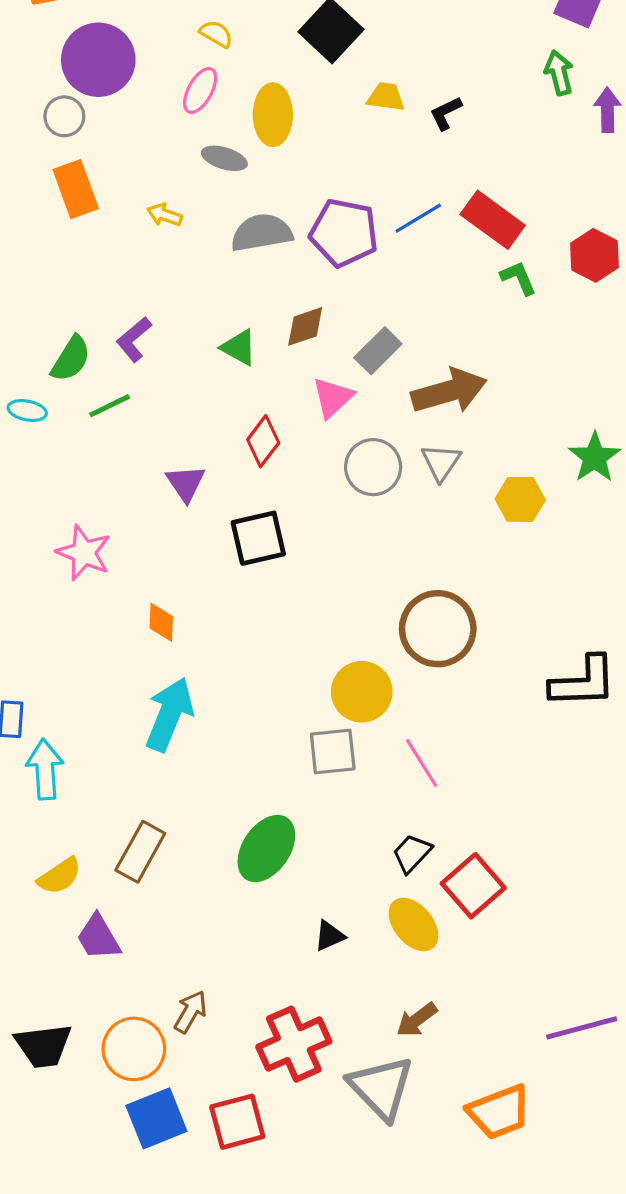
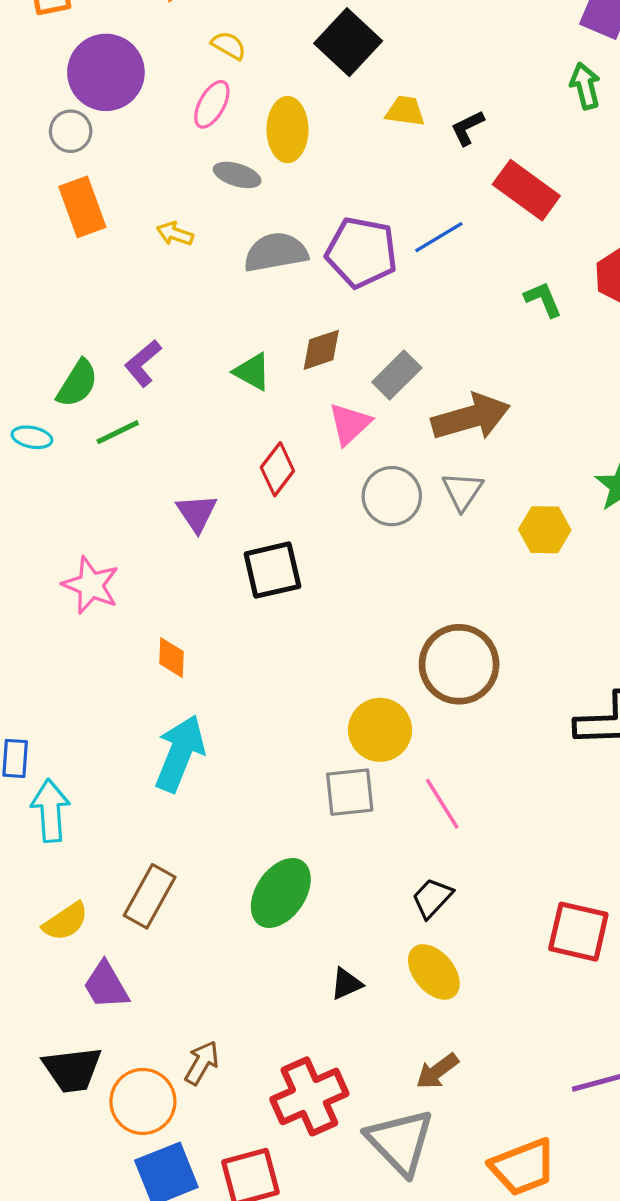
red rectangle: (493, 220) -> (526, 190), moved
red square: (473, 886) -> (578, 932), moved, turned -36
black trapezoid: (43, 1046) -> (72, 1070), moved

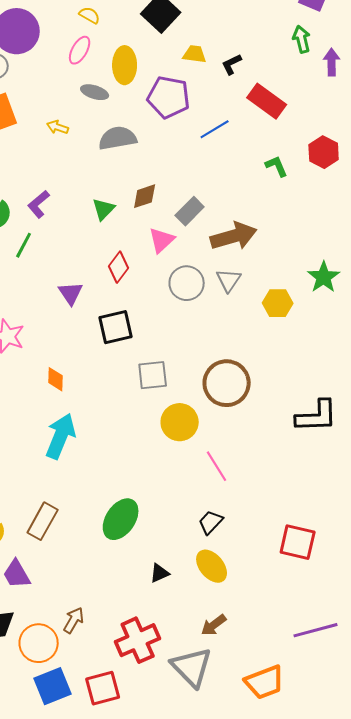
purple pentagon: (362, 252) -> (169, 97), moved
green triangle: (252, 372) -> (104, 209), turned 45
green line: (118, 432) -> (24, 245), turned -36
gray square: (350, 792) -> (153, 375), moved

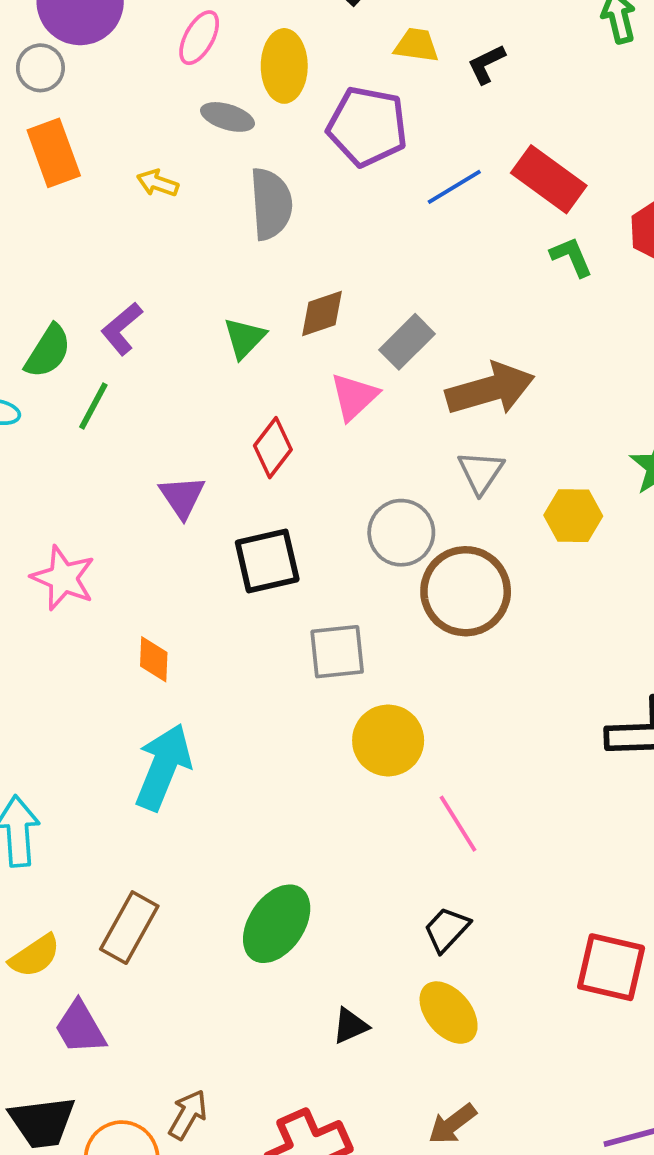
red rectangle: (267, 101) -> (549, 179), moved
gray semicircle: (118, 138) -> (271, 204), turned 96
gray circle: (187, 283) -> (401, 533), moved
brown circle: (227, 383) -> (466, 591), moved

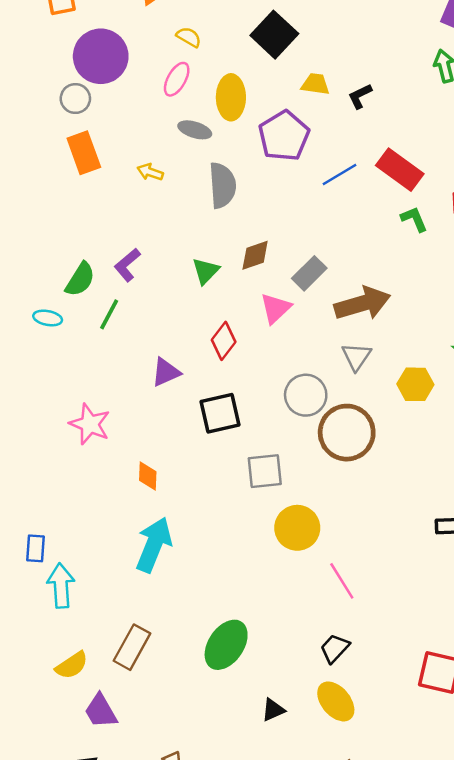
purple pentagon: (367, 126) -> (284, 136), turned 30
purple triangle: (182, 497) -> (166, 372), turned 40

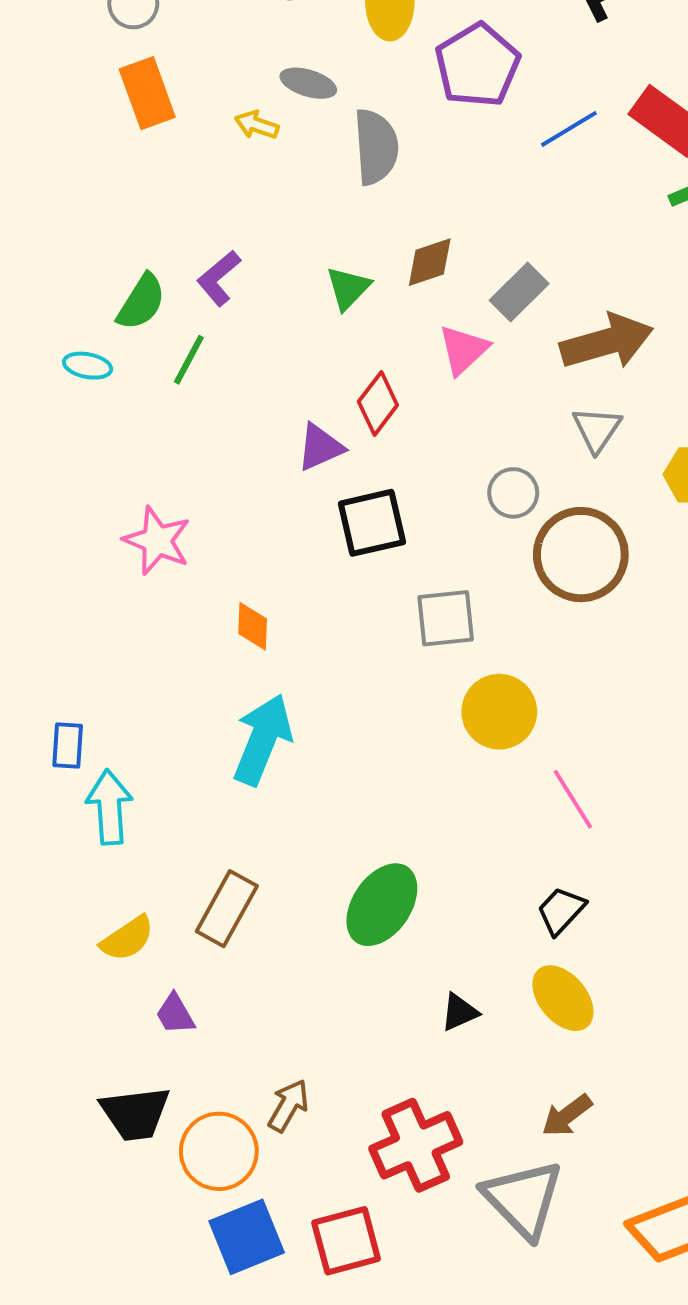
gray ellipse: (195, 130) -> (308, 83), moved
purple triangle: (166, 372) -> (320, 447), moved
gray circle: (306, 395) -> (513, 493), size x0.7
purple trapezoid: (101, 711) -> (175, 1014), size x0.7

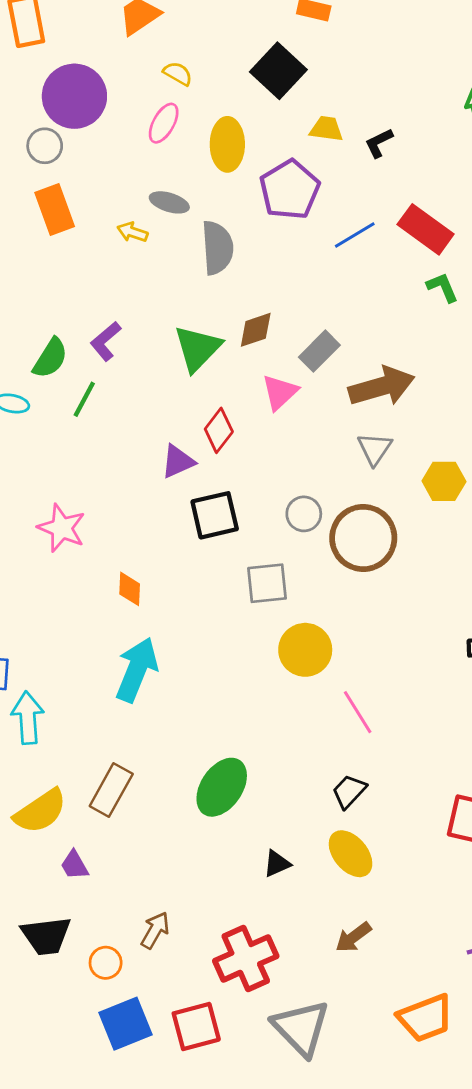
green triangle: (348, 288) -> (198, 348), size x1.5
gray circle: (513, 493) -> (304, 514), moved
yellow semicircle: (127, 938) -> (40, 811), size x1.4
orange circle: (219, 1151) -> (106, 963), size x0.6
gray triangle: (523, 1199) -> (301, 1028), moved

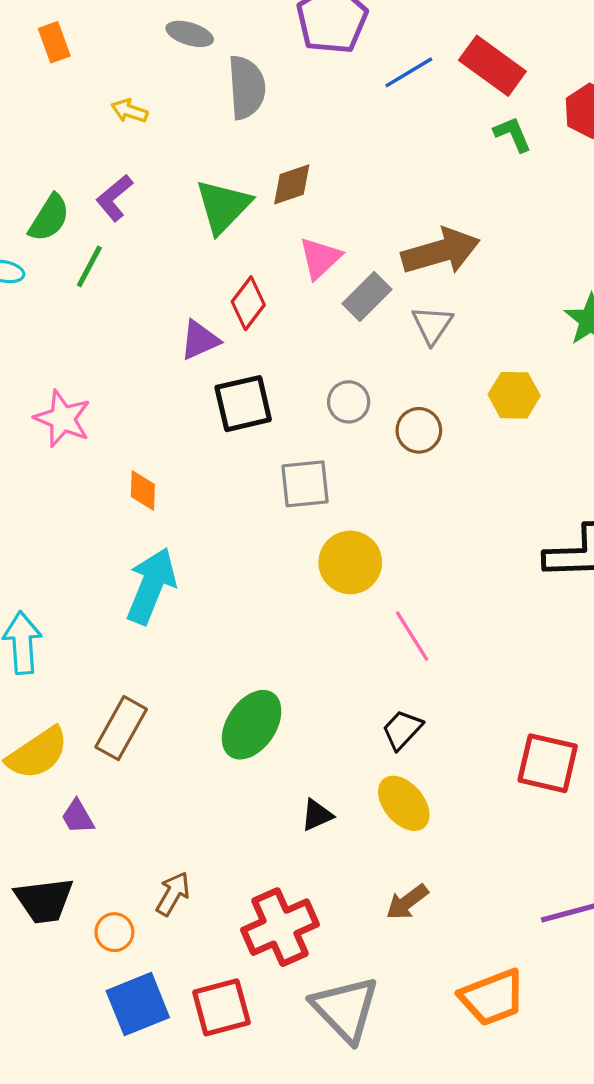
orange rectangle: (55, 209) -> (54, 42), size x0.7
yellow arrow: (132, 232) -> (129, 111), moved
gray rectangle: (319, 351) -> (367, 297), moved
yellow hexagon: (444, 481) -> (514, 395), moved
brown circle: (363, 538) -> (419, 430), size x0.6

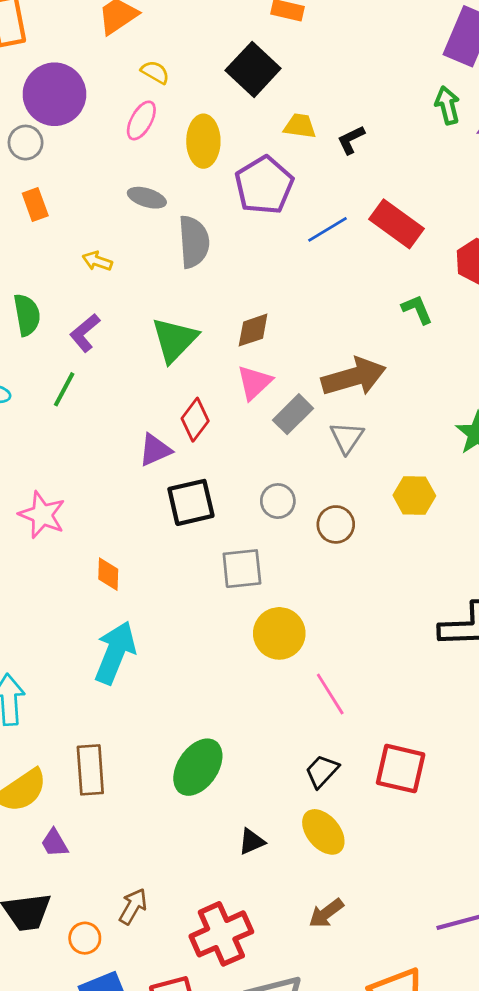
green L-shape: (513, 134) -> (417, 309), moved
brown diamond: (292, 184) -> (253, 330), moved
green semicircle: (49, 218) -> (27, 315), moved, turned -42
brown rectangle: (121, 728) -> (90, 770), turned -33
red square: (548, 763) -> (401, 769), moved

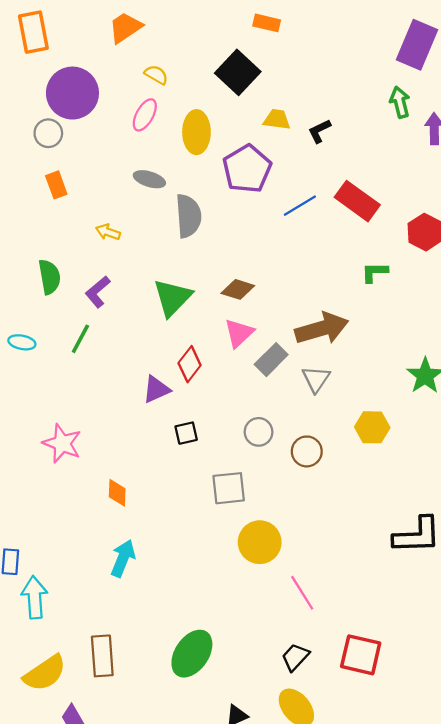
green L-shape: (417, 309) -> (375, 272), turned -68
brown diamond: (253, 330) -> (238, 289), turned 36
black square: (191, 502) -> (186, 433), size x0.6
cyan arrow: (115, 653) -> (123, 558), size x0.7

